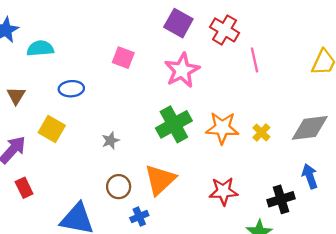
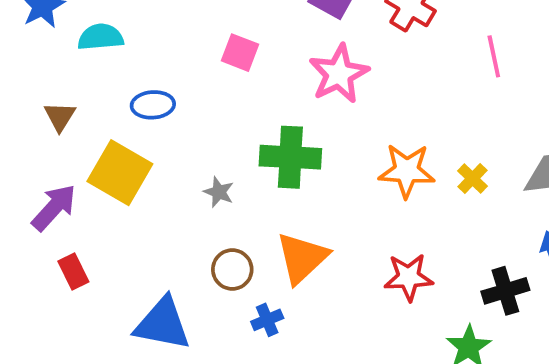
pink line: (254, 60) -> (494, 56), moved
green cross: (174, 124) -> (290, 157), moved, turned 32
yellow square: (52, 129) -> (120, 173), size x1.4
gray star: (111, 141) -> (219, 192), turned -30

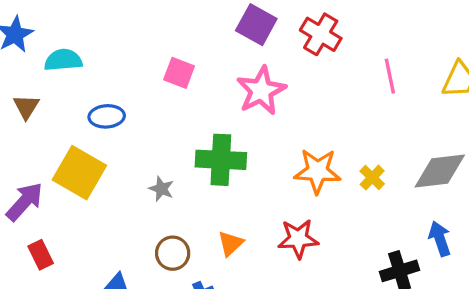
brown triangle: (60, 116) -> (26, 107), moved
orange triangle: (302, 258) -> (231, 244), size x0.6
red star: (409, 277) -> (298, 239), moved

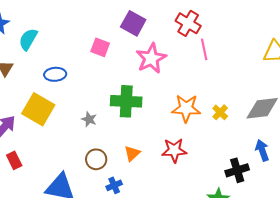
purple square: (256, 25) -> (133, 23), moved
cyan semicircle: (63, 60) -> (28, 39), turned -55
pink line: (390, 76) -> (204, 49), moved

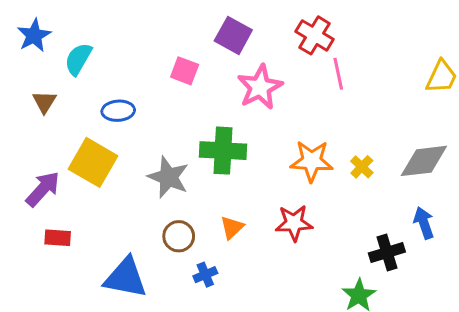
gray star: (89, 119) -> (168, 177), size x1.8
red rectangle: (14, 160) -> (58, 238), turned -60

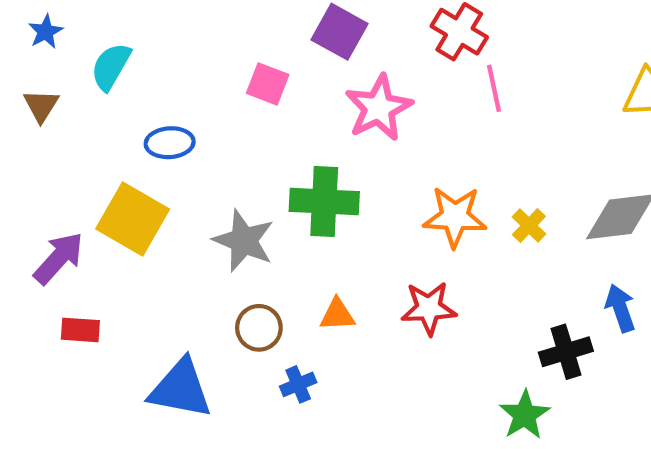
blue star: (34, 35) -> (46, 32), size x0.7
brown triangle: (44, 102) -> (41, 106), moved
orange triangle: (232, 227) -> (337, 315), turned 40

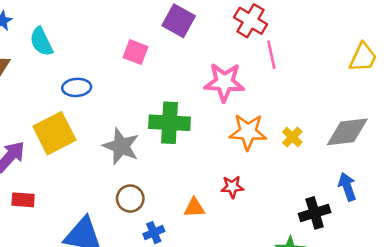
cyan semicircle: (111, 67) -> (41, 42), turned -56
pink star: (379, 108) -> (224, 82), moved, turned 30
yellow square: (133, 219) -> (54, 133), turned 33
red star: (429, 308) -> (232, 187), size x0.7
orange triangle: (337, 315) -> (194, 208), moved

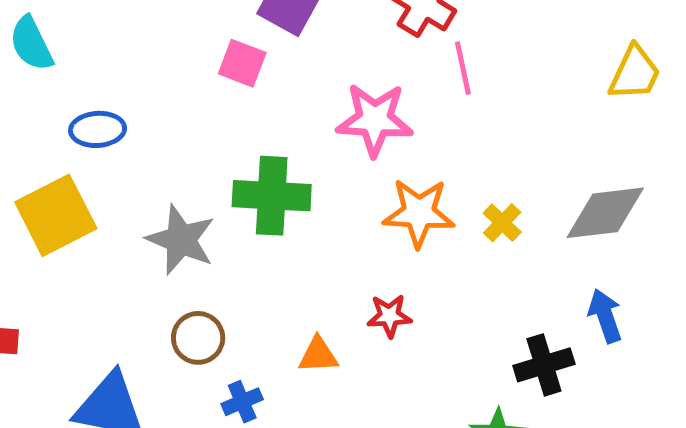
pink square: (135, 52) -> (242, 63), moved

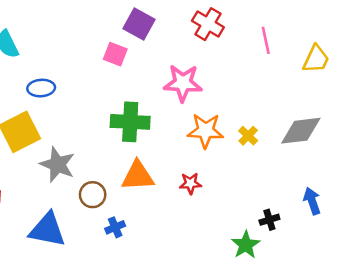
pink line: (463, 68) -> (266, 40), moved
gray star: (181, 240) -> (57, 165), moved
blue arrow: (605, 316) -> (312, 201), moved
orange triangle: (318, 355) -> (138, 176), moved, size x1.6
black cross: (544, 365) -> (269, 220), moved, size x0.7

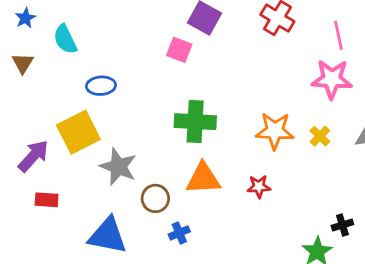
pink star: (183, 83) -> (332, 79), moved

